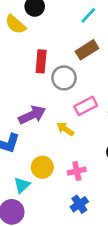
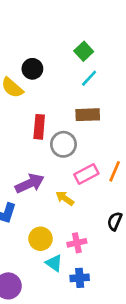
brown rectangle: (87, 50) -> (88, 115), turned 30
cyan triangle: (22, 185) -> (54, 263), moved, turned -42
blue cross: (79, 204) -> (80, 278), turned 30

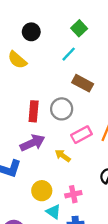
black circle: (32, 69) -> (31, 32), moved
cyan line: (89, 78) -> (69, 54), moved
brown rectangle: (88, 115) -> (83, 83), turned 30
red rectangle: (39, 127) -> (34, 111), moved

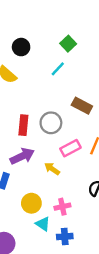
brown rectangle: (83, 83) -> (82, 106), moved

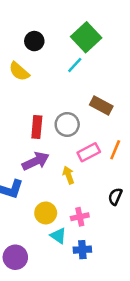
green square: (68, 44) -> (86, 37), size x1.6
yellow arrow: (52, 169) -> (68, 175), turned 35

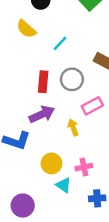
cyan line: (75, 65) -> (60, 43), moved
blue cross: (82, 250) -> (97, 198), moved

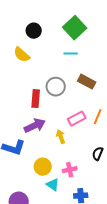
cyan line: (60, 43) -> (71, 54), moved, turned 48
gray circle: (72, 79) -> (56, 87), moved

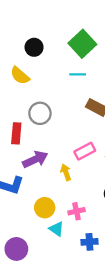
gray circle: (56, 87) -> (40, 113), moved
red rectangle: (36, 99) -> (16, 133), moved

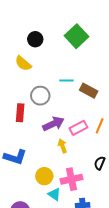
cyan line: (78, 74) -> (66, 81), moved
purple arrow: (35, 159) -> (53, 124), moved
pink cross: (76, 211) -> (71, 179), size x1.5

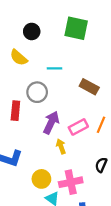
green square: (77, 36) -> (76, 28), turned -35
cyan line: (66, 81) -> (54, 68), moved
purple arrow: (53, 124) -> (51, 123), turned -40

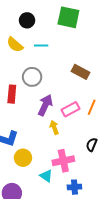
cyan line: (54, 68) -> (41, 46), moved
yellow circle: (41, 179) -> (23, 158), moved

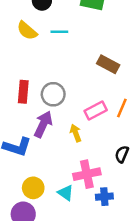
gray circle: (32, 77) -> (53, 94), moved
purple arrow: (45, 105) -> (43, 124), moved
yellow circle: (23, 158) -> (33, 188), moved
blue cross: (74, 187) -> (104, 197), moved

